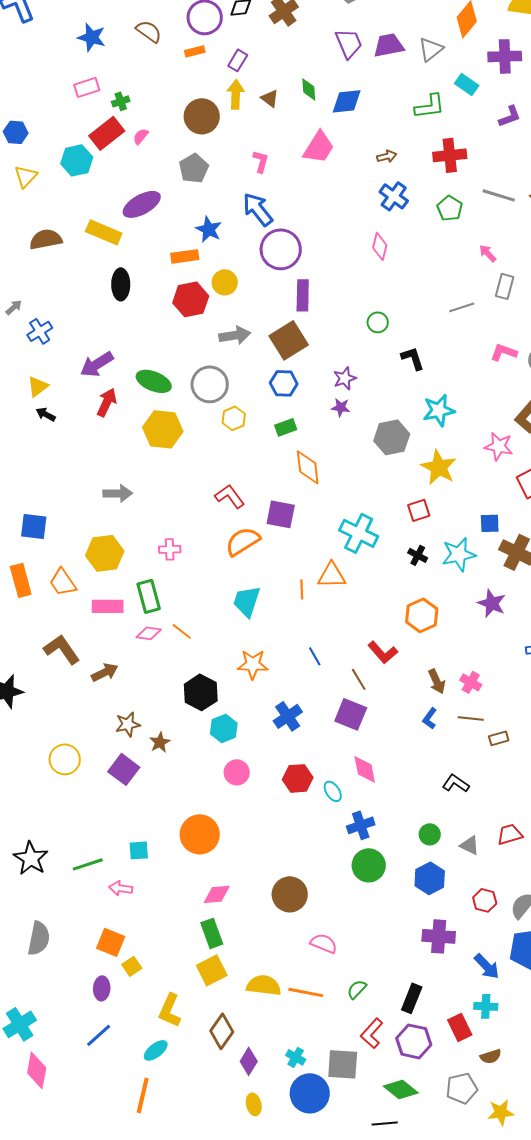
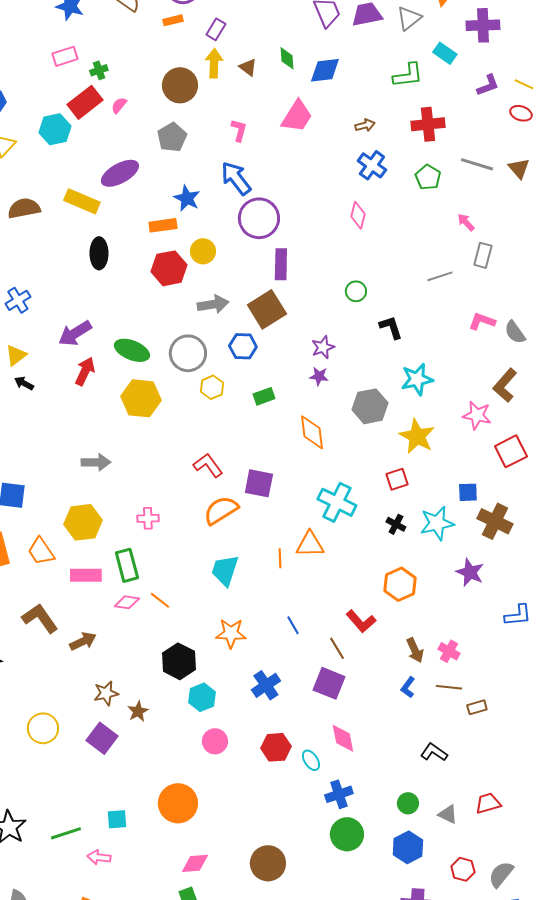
blue hexagon: (284, 383) -> (243, 346), moved
orange diamond: (308, 467) -> (312, 432), moved

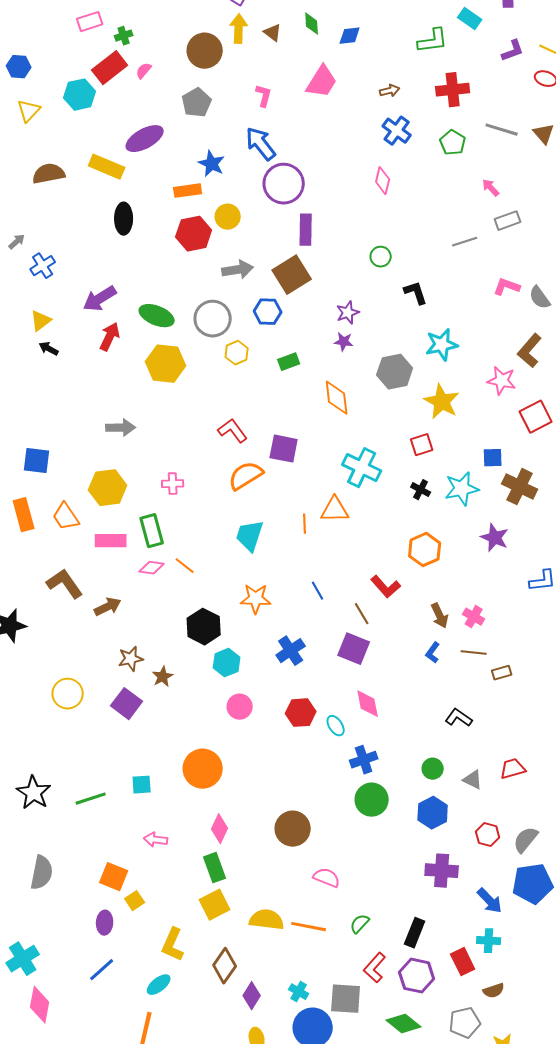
blue diamond: (325, 70) -> (350, 36), size x0.7
gray rectangle: (483, 255) -> (508, 221), turned 55
pink arrow: (99, 857) -> (156, 840), moved
pink diamond: (195, 863) -> (220, 829), turned -60

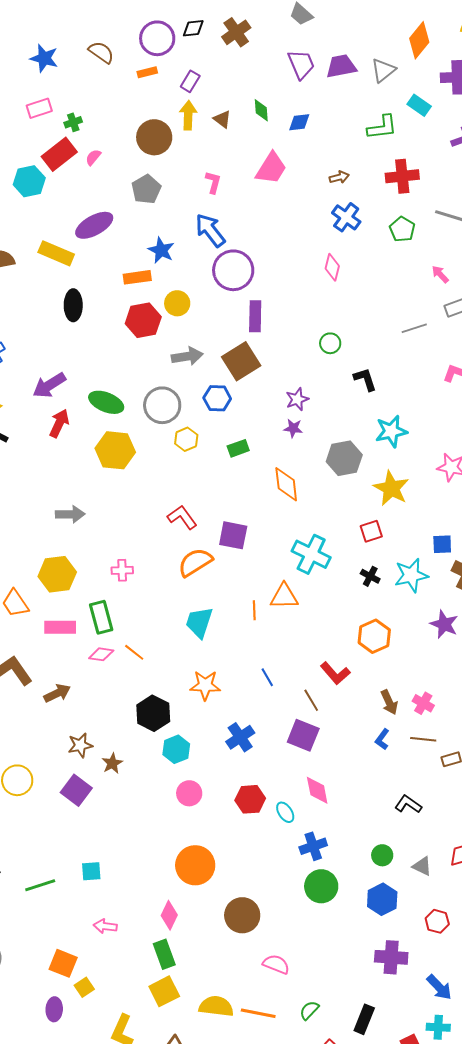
orange circle: (203, 769) -> (195, 865), moved

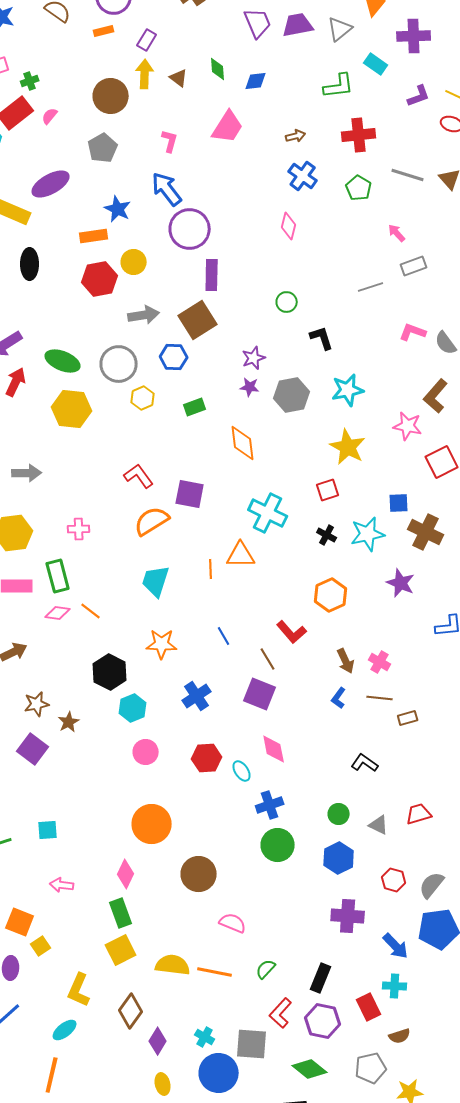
gray hexagon: (344, 458) -> (292, 395), moved

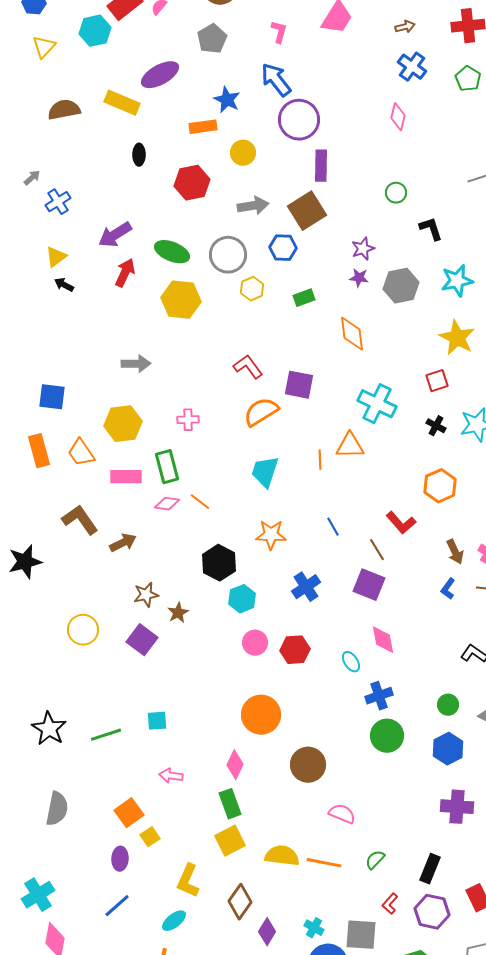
black ellipse: (30, 264) -> (139, 155), size x0.7
red hexagon: (100, 279) -> (192, 183), moved
red hexagon: (207, 758) -> (295, 650), moved
orange square: (20, 922) -> (129, 813), turned 32
red L-shape: (281, 1013) -> (390, 904), size x0.7

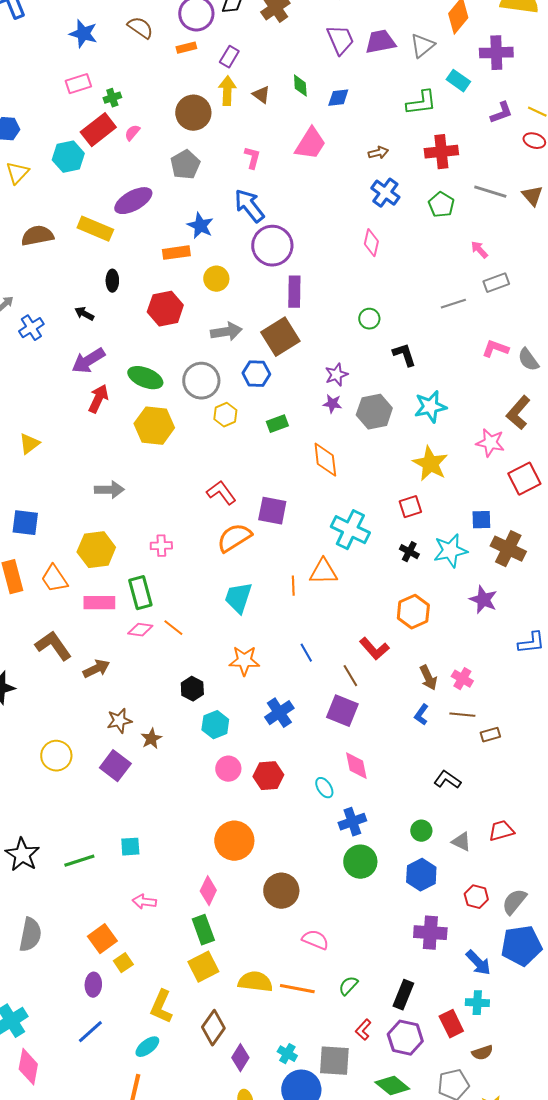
yellow triangle: (56, 257) -> (29, 444), moved
black arrow: (64, 285) -> (84, 314), moved
black hexagon: (219, 563) -> (192, 689), size x0.7

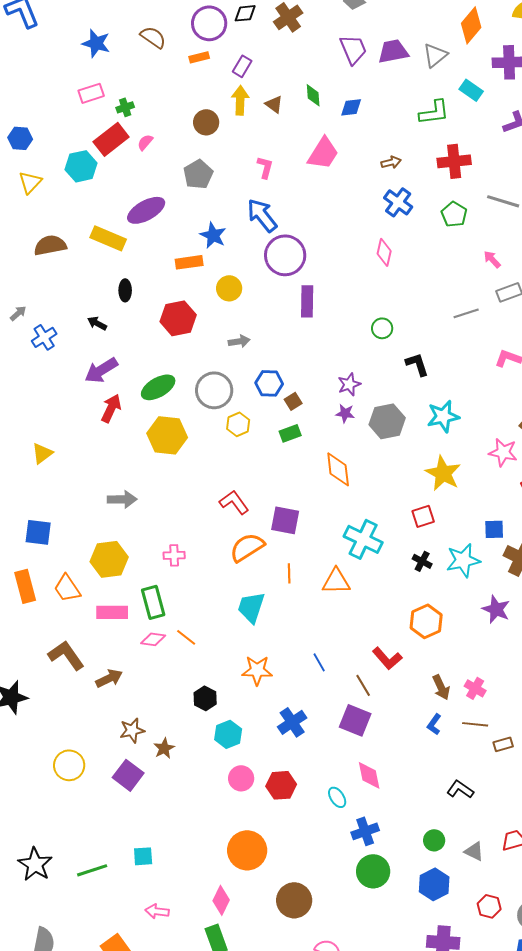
brown circle: (193, 113) -> (206, 122), size x0.7
gray arrow: (226, 332) -> (239, 341), size x0.7
brown square: (280, 337) -> (293, 401), moved, size x0.5
green ellipse: (145, 378) -> (158, 387), turned -52
orange line: (293, 586) -> (289, 573), moved

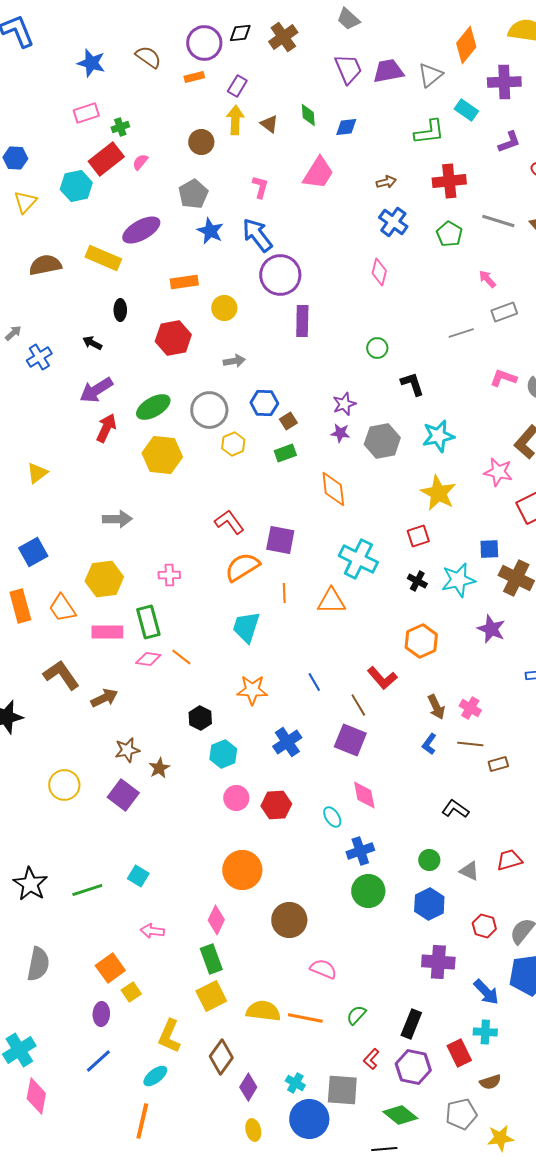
blue star: (213, 235) -> (210, 231), moved
blue square: (38, 532) -> (33, 552), turned -36
cyan square: (143, 856) -> (138, 876), turned 35

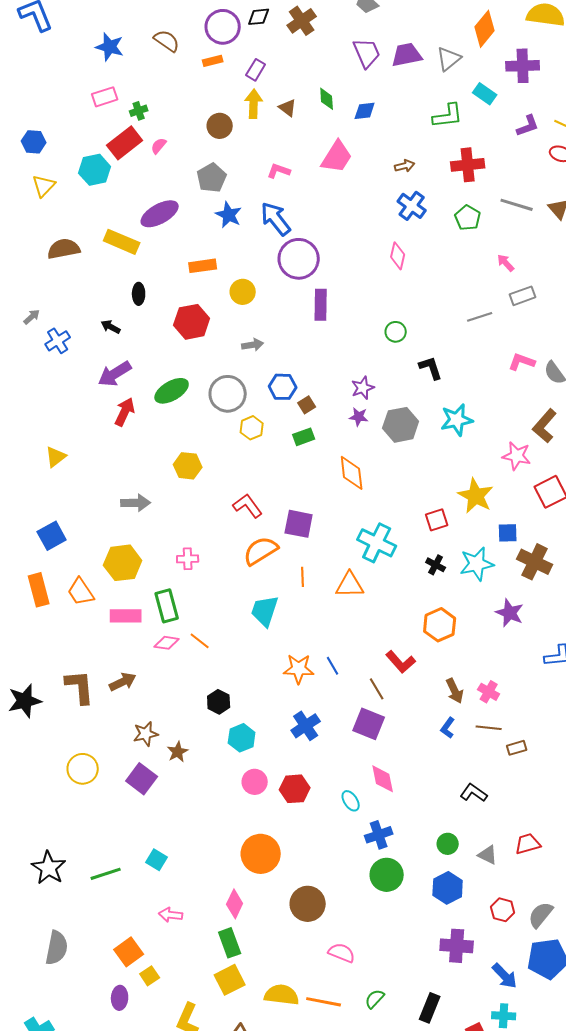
pink L-shape: (260, 187) -> (279, 171), turned -85
yellow hexagon: (162, 455) -> (188, 466), moved, size x0.7
yellow star: (438, 493) -> (476, 496), moved
brown L-shape: (61, 675) -> (80, 687), moved, turned 30
orange star: (252, 690) -> (299, 669), moved

